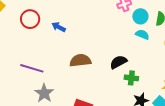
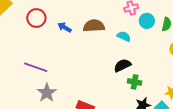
cyan semicircle: (142, 35) -> (124, 36), moved
brown semicircle: (80, 60) -> (94, 26), moved

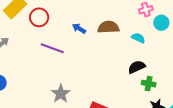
red circle: (36, 18) -> (39, 17), moved
purple line: (36, 67) -> (52, 48), moved

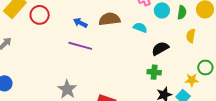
purple line: (52, 48) -> (80, 46), moved
black semicircle: (137, 67) -> (160, 48), moved

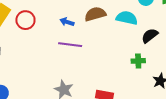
cyan semicircle: (140, 27) -> (127, 18), size x1.5
green cross: (154, 72) -> (138, 61), moved

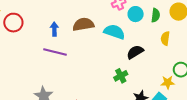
blue arrow: (67, 22) -> (54, 29), turned 64
green cross: (138, 61) -> (121, 76), turned -32

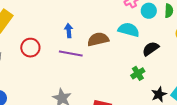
red circle: (13, 23) -> (30, 48), moved
brown semicircle: (83, 24) -> (98, 39), moved

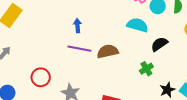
brown semicircle: (98, 39) -> (108, 51), moved
red circle: (30, 48) -> (41, 77), moved

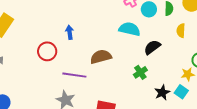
purple line: (79, 49) -> (74, 75), moved
red circle: (41, 77) -> (47, 51), moved

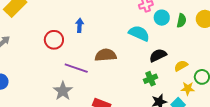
yellow semicircle: (181, 31) -> (181, 66), moved, turned 48
green cross: (140, 72) -> (151, 79), moved

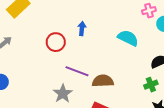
cyan semicircle: (139, 33) -> (128, 38), moved
brown semicircle: (106, 55) -> (103, 81), moved

